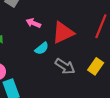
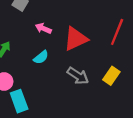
cyan semicircle: (42, 48) -> (41, 57), moved

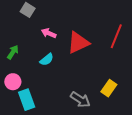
gray arrow: (78, 76) -> (80, 100), moved
yellow rectangle: (111, 76) -> (109, 88), moved

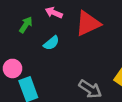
green arrow: (13, 52) -> (26, 25), moved

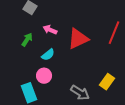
pink circle: (12, 68) -> (44, 76), moved

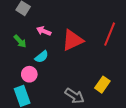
green arrow: (27, 40) -> (20, 41), turned 104
pink circle: (44, 76) -> (29, 74), moved

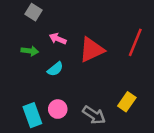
green arrow: (20, 41) -> (30, 51), turned -40
pink circle: (29, 74) -> (58, 109), moved

